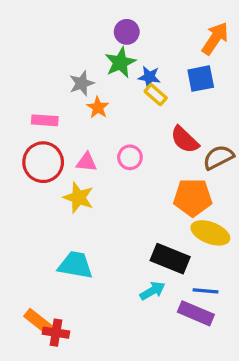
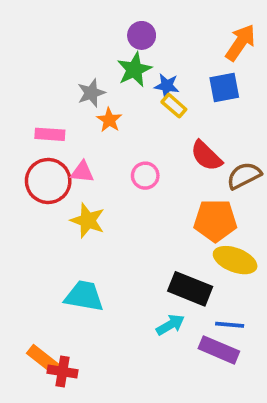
pink triangle: (87, 162) -> (82, 172), moved

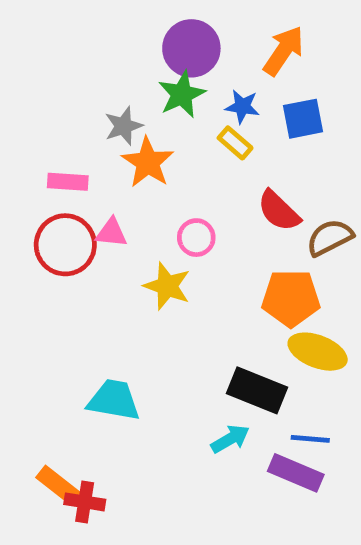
purple circle: (142, 35) -> (191, 48), size x1.5
orange arrow: (240, 43) -> (284, 51), moved
blue star: (167, 86) -> (242, 107), moved
orange star: (109, 120) -> (148, 162), size x1.5
yellow star: (88, 221) -> (167, 286), moved

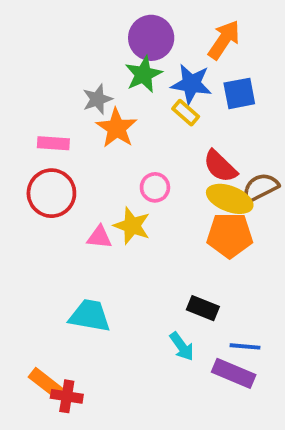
blue star: (242, 107) -> (191, 84), size x1.5
pink triangle: (111, 233) -> (99, 237), moved
yellow ellipse: (318, 352) -> (230, 199), moved
black rectangle: (257, 390) -> (203, 308), size x0.7
cyan arrow: (230, 439) -> (182, 346), turned 84

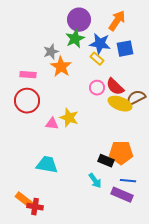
pink circle: (155, 187) -> (97, 88), moved
orange pentagon: (230, 235) -> (121, 153), moved

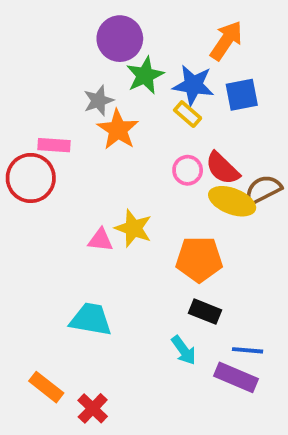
purple circle: (79, 20) -> (120, 39), moved
red circle: (27, 101) -> (31, 178), moved
orange pentagon: (121, 153) -> (199, 259), moved
red cross: (35, 207) -> (93, 408), moved, turned 35

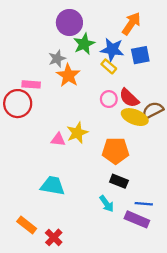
yellow star: (133, 228) -> (77, 133), turned 30

